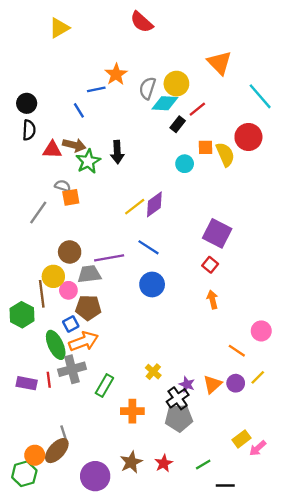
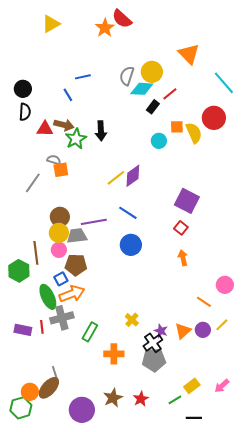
orange star: (116, 74) -> (105, 28), moved
yellow circle: (53, 276) -> (59, 233), moved
yellow rectangle: (241, 439) -> (192, 386), moved

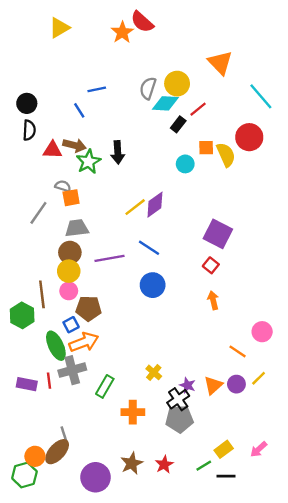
gray trapezoid: (77, 236) -> (77, 228), moved
black line: (194, 418) -> (226, 476), moved

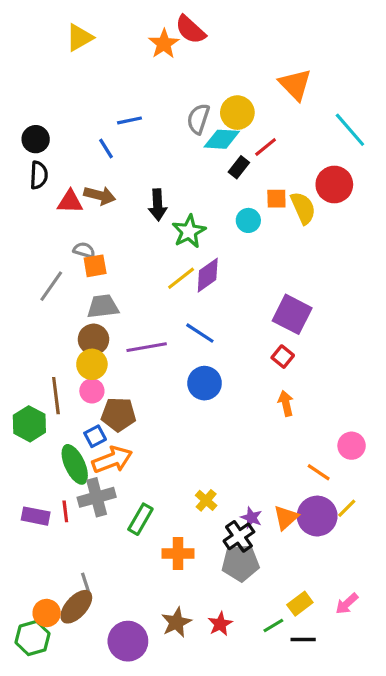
green star: (89, 162) -> (189, 231), moved
purple circle: (236, 384) -> (317, 516), size x1.6

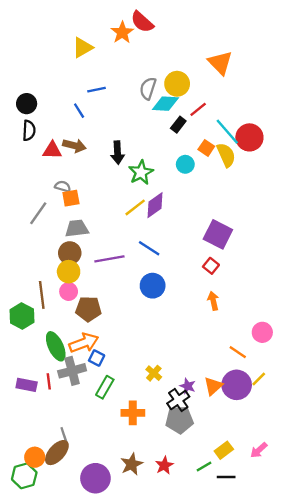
yellow triangle: (79, 38) -> (83, 48), moved
cyan line: (350, 130) -> (227, 132), moved
orange square: (276, 199) -> (206, 148), turned 35
blue square: (95, 436) -> (97, 358), moved, turned -35

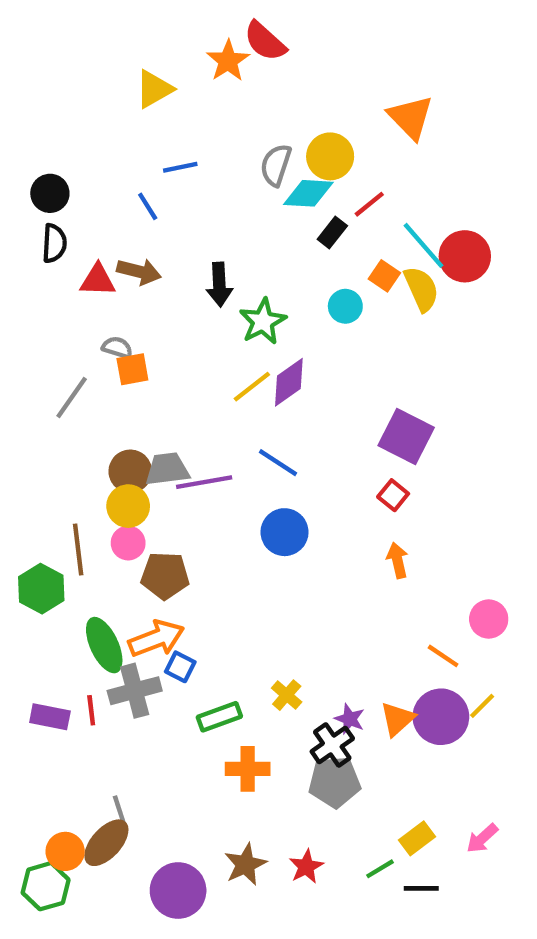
gray trapezoid: (77, 228) -> (167, 469), moved
green rectangle: (105, 387) -> (219, 717), moved, turned 40

